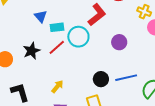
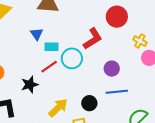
black star: (32, 51) -> (30, 85), moved
blue line: (126, 78) -> (117, 92), moved
yellow arrow: (57, 86) -> (58, 108), moved, size x1.5

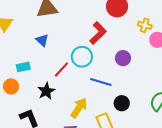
cyan rectangle: (52, 47) -> (23, 67), moved
blue line: (117, 92) -> (101, 82), moved, turned 35
black circle: (89, 103) -> (122, 103), moved

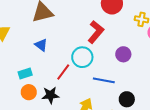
orange circle: (11, 86) -> (29, 92), moved
black star: (46, 91) -> (50, 95), turned 30

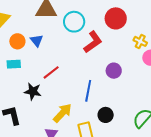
cyan circle: (82, 57) -> (74, 22), moved
blue line: (104, 80) -> (88, 91), turned 75
orange circle: (29, 92) -> (17, 41), moved

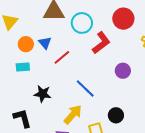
red line: (51, 72) -> (62, 57), moved
blue line: (88, 91) -> (85, 89), moved, turned -55

